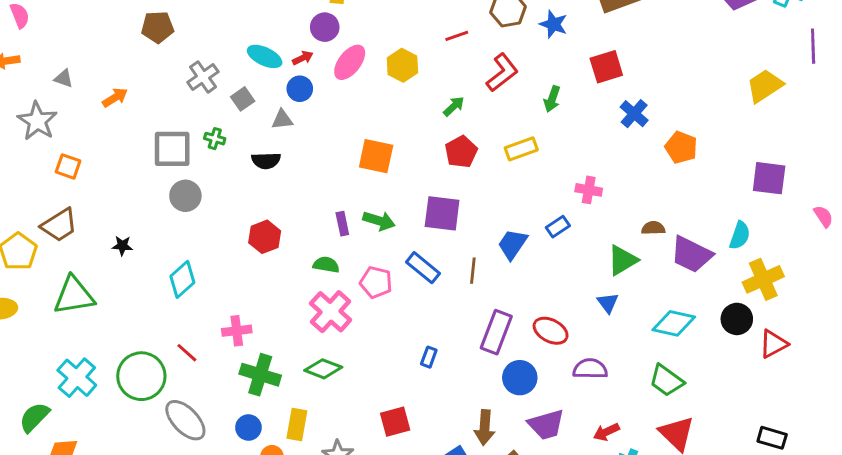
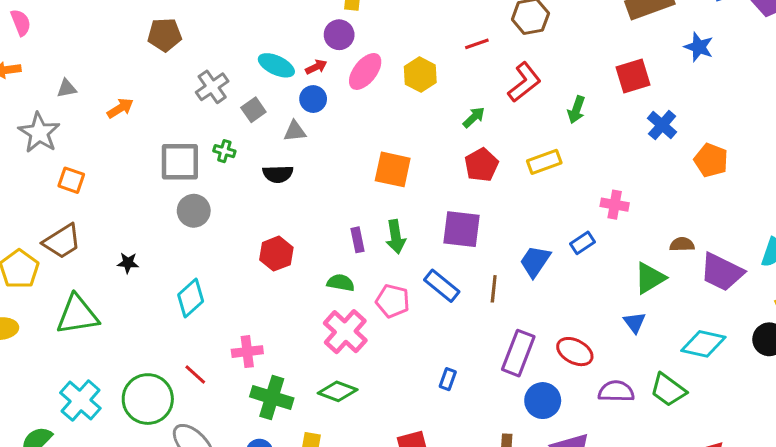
blue star: (554, 24) -> (699, 47), moved
gray triangle: (64, 78) -> (67, 88), turned -30
green arrow: (379, 221) -> (396, 237), turned 64
green trapezoid: (666, 381) -> (668, 390), moved

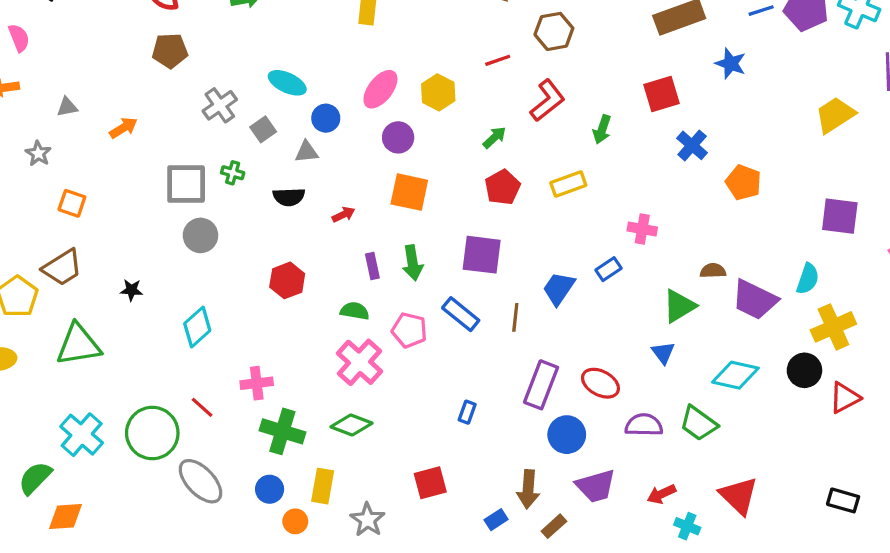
purple circle: (339, 35) -> (398, 137), moved
red arrow: (316, 67) -> (343, 215), moved
gray star: (39, 133) -> (38, 153), size x0.6

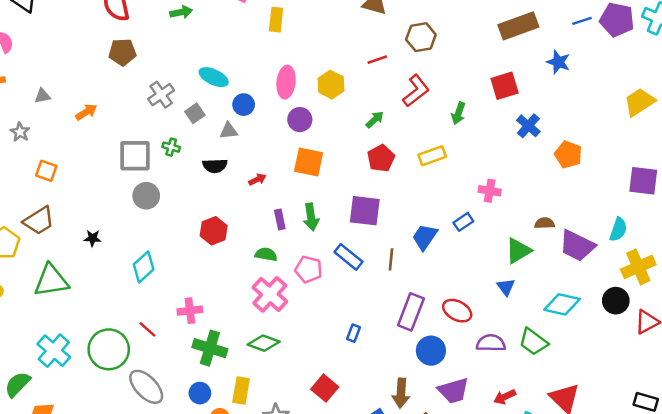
pink ellipse: (380, 89) -> (286, 82), turned -32
red square: (430, 483) -> (325, 388), turned -35

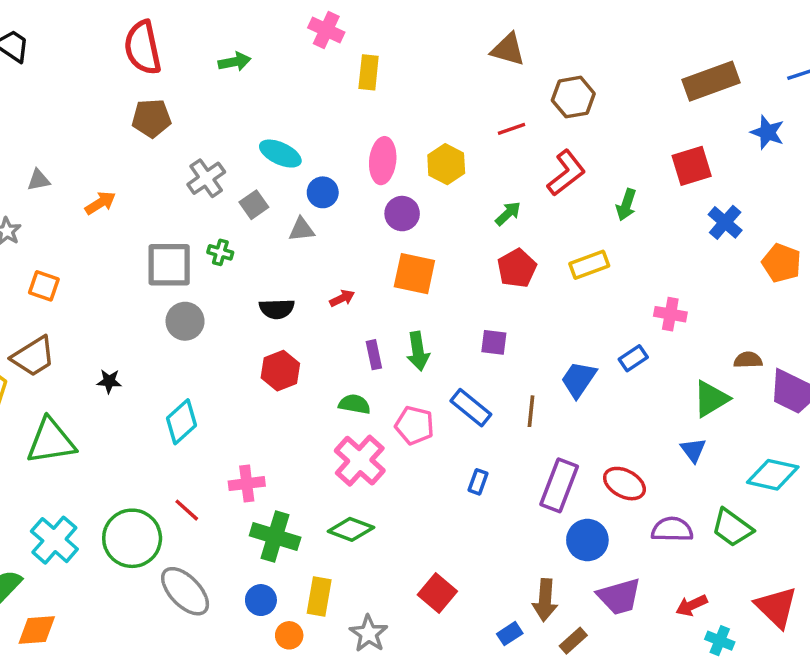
black semicircle: (215, 166) -> (277, 309), moved
purple square: (365, 211) -> (494, 342), size x0.6
blue rectangle: (354, 333) -> (478, 482), moved

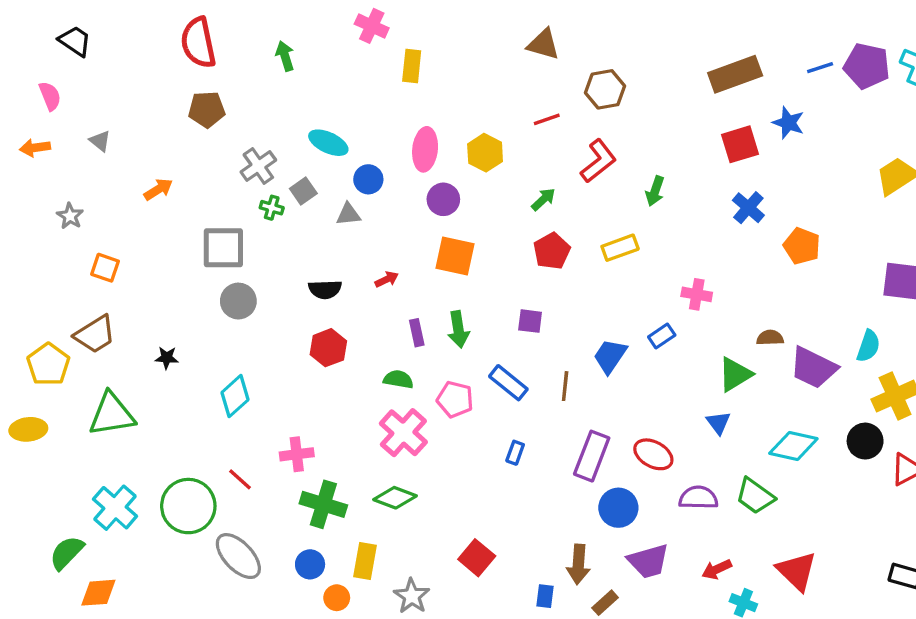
green arrow: (234, 62) -> (285, 56), turned -96
red square: (692, 166) -> (740, 144), moved
gray triangle: (39, 180) -> (100, 141), moved, turned 50
green cross: (220, 252) -> (272, 208), moved
blue rectangle: (510, 634) -> (545, 596), turned -50

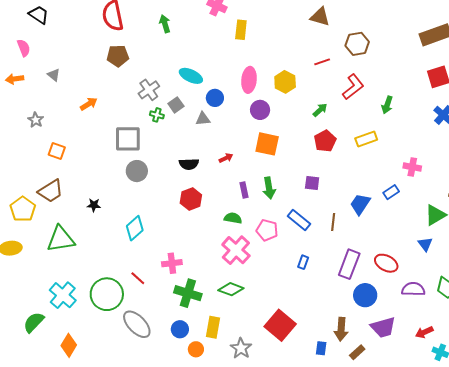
red square: (477, 558) -> (280, 325), size x1.4
orange diamond: (98, 593) -> (69, 345), moved, turned -55

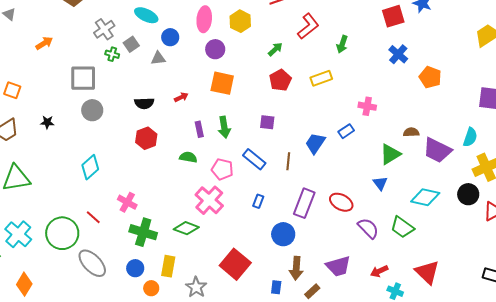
black star: (94, 205) -> (47, 122), moved
pink cross: (236, 250) -> (209, 200), moved
pink cross: (172, 263) -> (127, 202), turned 36
purple semicircle: (413, 289) -> (368, 228), turned 45
blue circle: (365, 295) -> (283, 234), moved

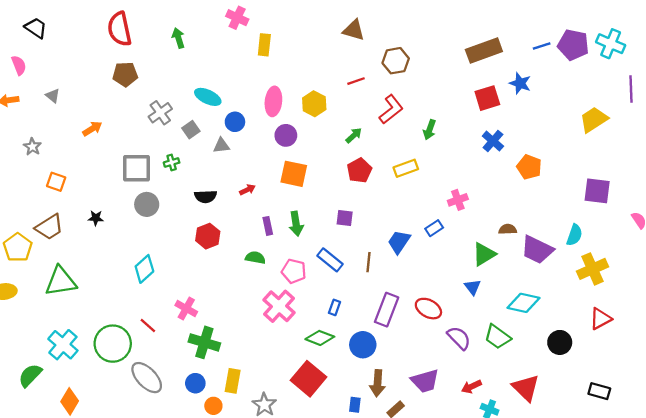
green cross: (112, 54) -> (172, 163), moved, turned -32
pink cross: (367, 106) -> (458, 200), turned -30
black circle: (468, 194) -> (560, 342), moved
green diamond: (186, 228) -> (320, 338), moved

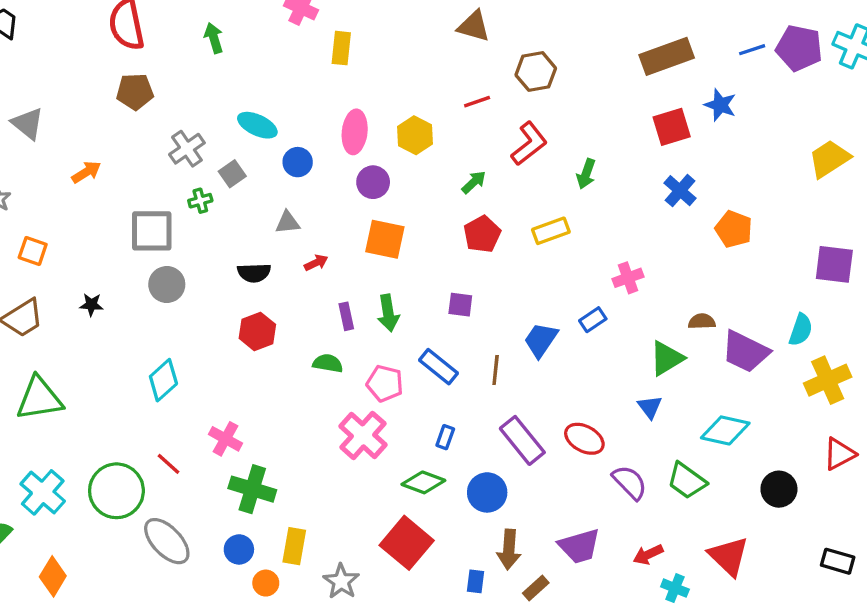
gray triangle: (53, 96) -> (28, 123), size x1.5
gray triangle: (221, 146) -> (288, 222), moved
green cross: (172, 163) -> (200, 201), moved
purple rectangle: (387, 310) -> (522, 440), turned -60

